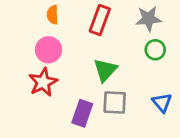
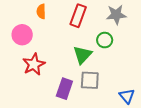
pink circle: (48, 50) -> (22, 35), moved
green circle: (155, 50) -> (105, 40), moved
blue triangle: (162, 102) -> (127, 96), moved

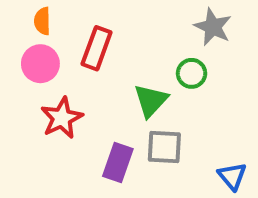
orange semicircle: (41, 11) -> (42, 21), moved
gray star: (116, 15) -> (213, 27), turned 30
red rectangle: (78, 16) -> (97, 48), moved

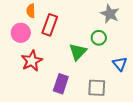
orange semicircle: (42, 21) -> (31, 11), moved
gray square: (164, 147) -> (97, 88), moved
blue triangle: (232, 176) -> (120, 64), moved

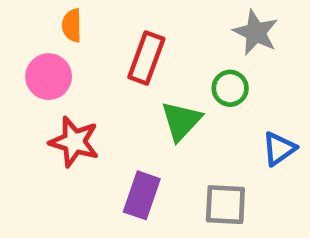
red rectangle: (50, 25) -> (146, 58), moved
red star: (32, 61) -> (74, 142), turned -30
blue triangle: (120, 64) -> (279, 149), turned 35

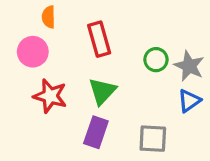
gray star: (256, 32) -> (189, 66), moved
red rectangle: (146, 58) -> (99, 39), turned -36
green triangle: (181, 121) -> (102, 91), moved

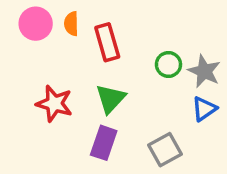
orange semicircle: (49, 17) -> (71, 24), moved
pink circle: (33, 52) -> (36, 24), moved
gray square: (153, 139) -> (165, 150), turned -32

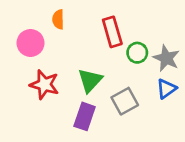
pink circle: (36, 24) -> (30, 43), moved
red rectangle: (107, 42) -> (112, 32), moved
gray square: (165, 150) -> (125, 101), moved

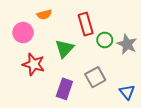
orange semicircle: (58, 19) -> (44, 15), turned -104
green triangle: (90, 80) -> (64, 48), moved
blue triangle: (166, 89) -> (127, 92), moved, turned -35

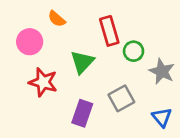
orange semicircle: (44, 15) -> (57, 19), turned 56
gray star: (127, 44) -> (162, 71), moved

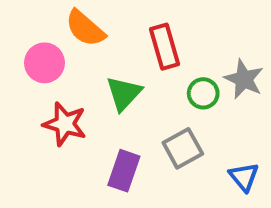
orange semicircle: (57, 19) -> (85, 28), size x1.5
green circle: (134, 51) -> (203, 93), moved
gray star: (162, 71) -> (244, 79), moved

